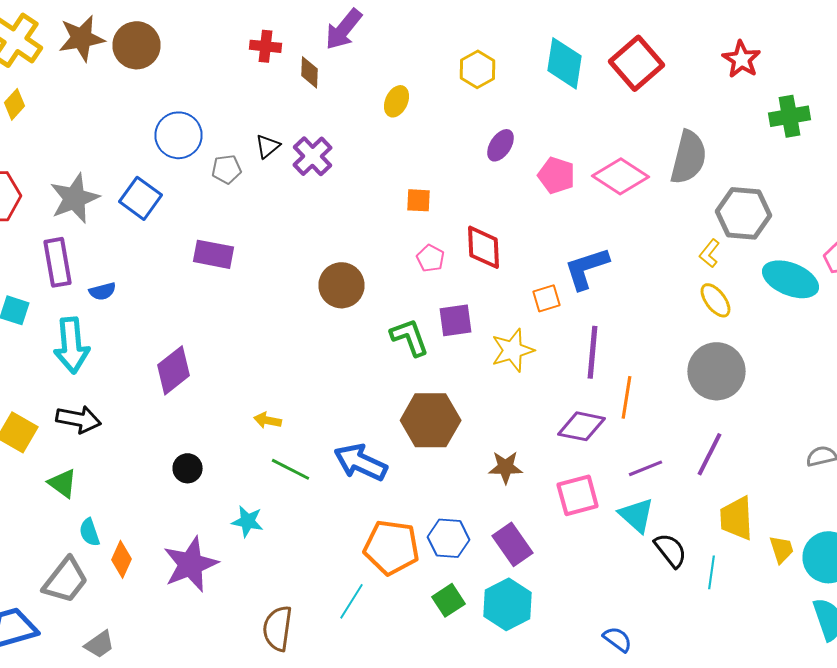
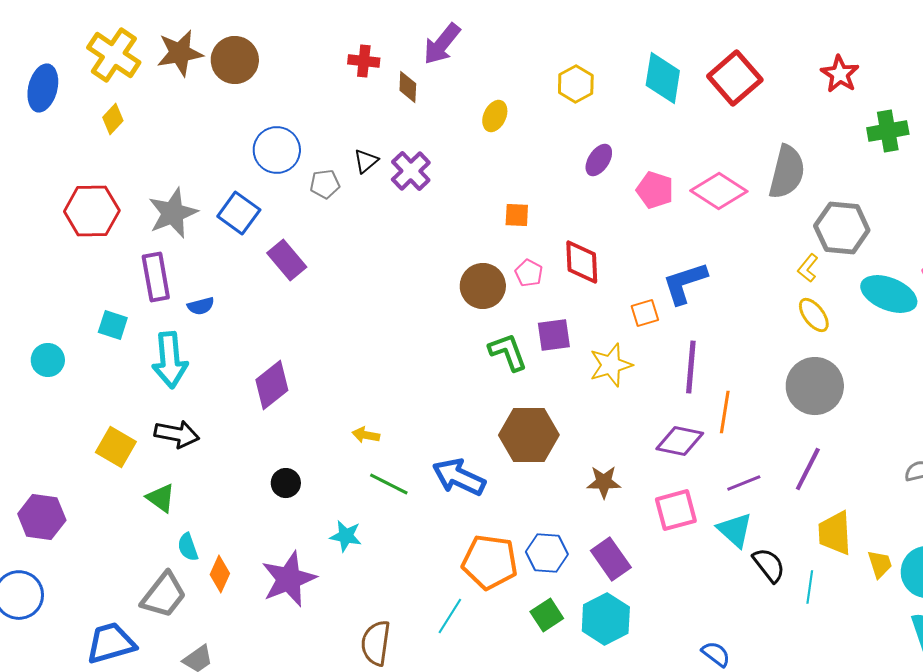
purple rectangle: (214, 254) -> (287, 260), moved, turned 39
brown circle: (342, 285) -> (483, 286), moved

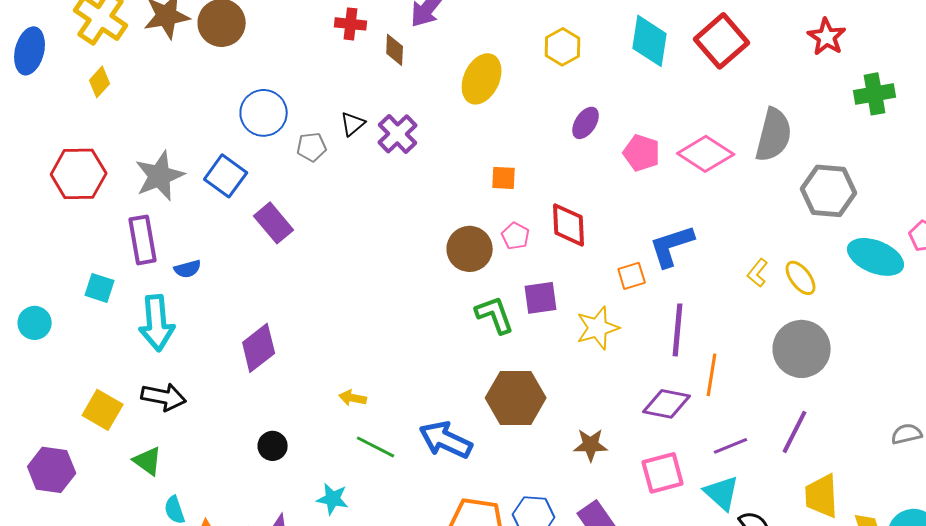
yellow ellipse: (495, 116) -> (482, 79), size x1.6
yellow L-shape: (808, 268) -> (758, 273), moved
purple hexagon: (42, 517) -> (52, 470), moved

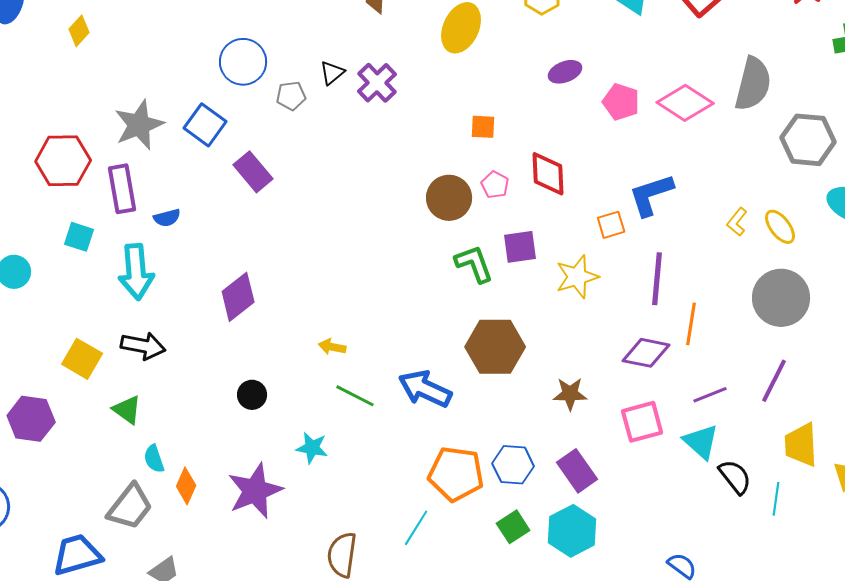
purple ellipse: (586, 123) -> (565, 72), turned 36
red hexagon: (79, 174) -> (63, 161), moved

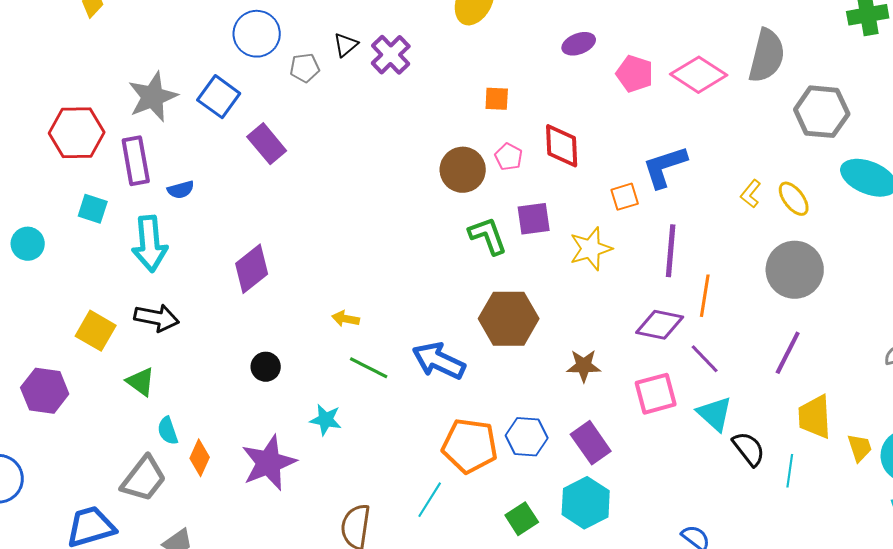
purple line: (710, 395) -> (705, 359), moved, turned 68
green square: (513, 527) -> (522, 519), moved

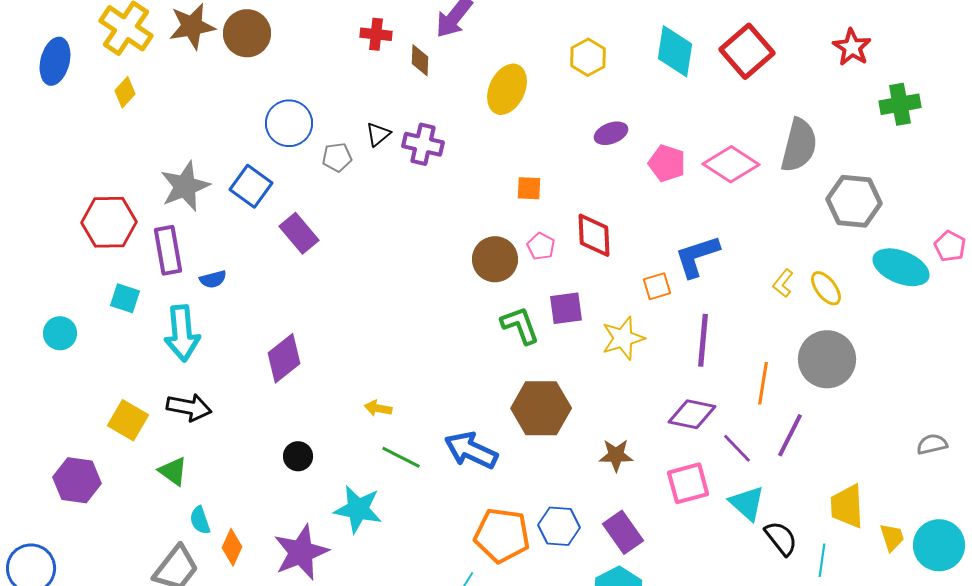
purple cross: (391, 55) -> (423, 144), turned -33
orange line: (705, 296) -> (763, 383), moved
purple line: (788, 353) -> (790, 435), moved
cyan star: (326, 420) -> (358, 509), size x1.5

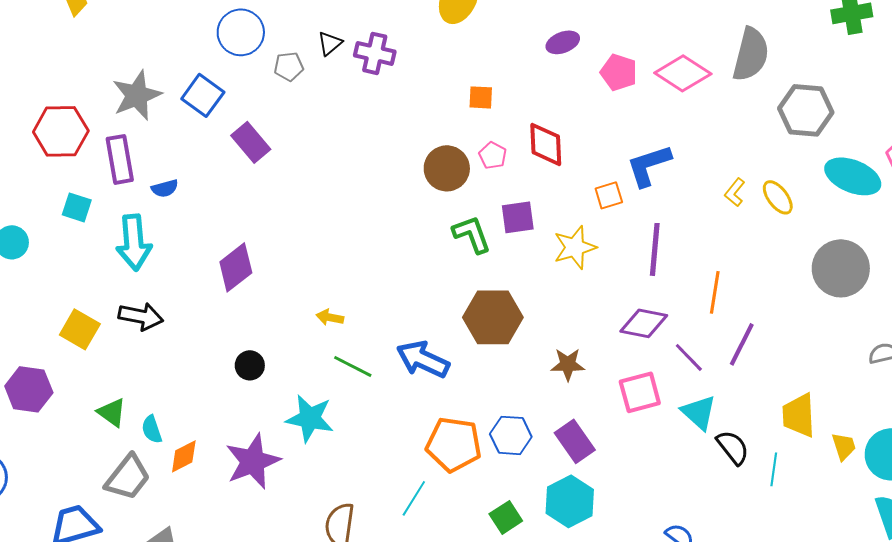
gray circle: (827, 359) -> (841, 268), moved
green triangle: (173, 471) -> (112, 412), moved
orange diamond: (232, 547) -> (184, 456), turned 39

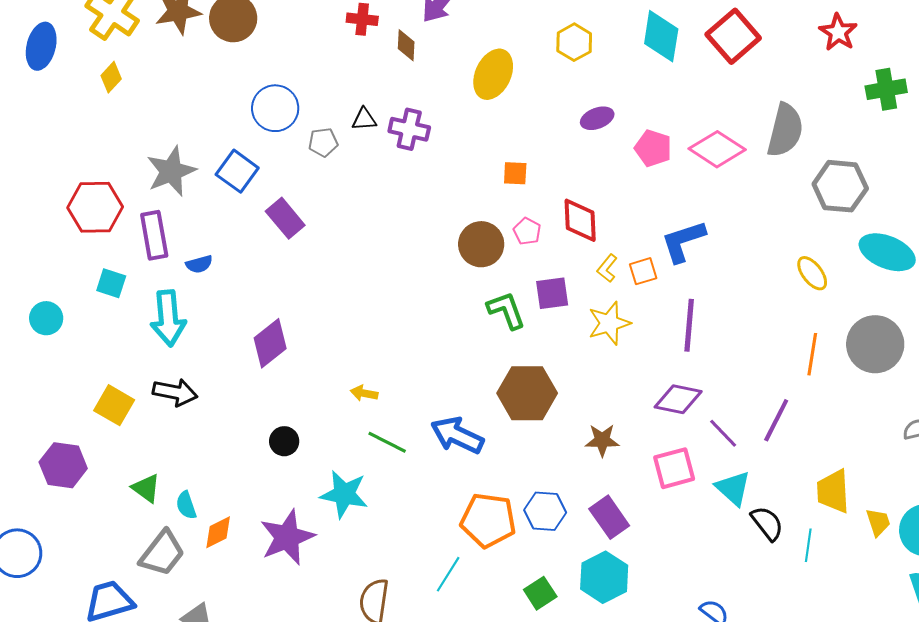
black triangle: (330, 43) -> (364, 119), turned 36
yellow L-shape: (735, 192) -> (607, 268), moved
orange line: (715, 292) -> (812, 354), moved

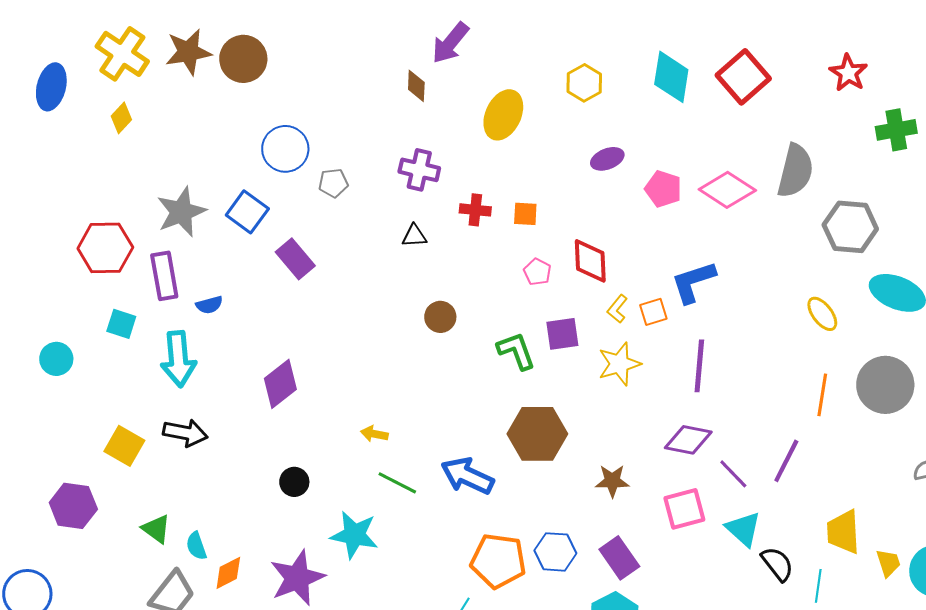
red cross: (362, 19) -> (475, 210), moved
black triangle: (364, 119) -> (414, 236), moved
brown circle: (481, 244) -> (440, 317), moved, size x0.7

